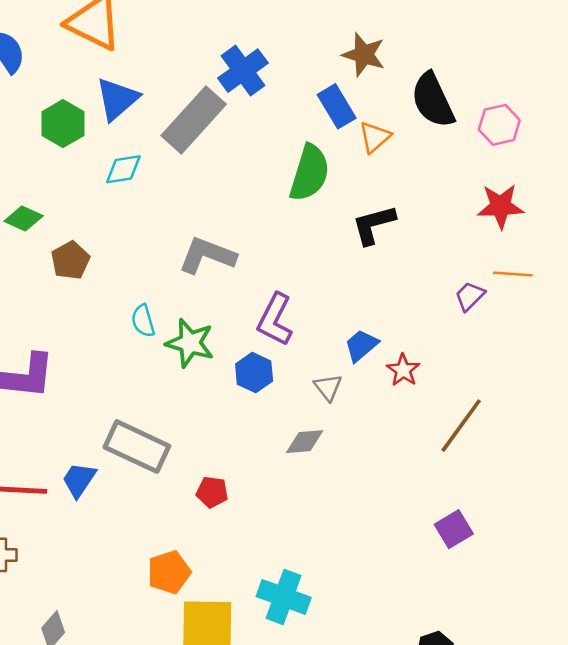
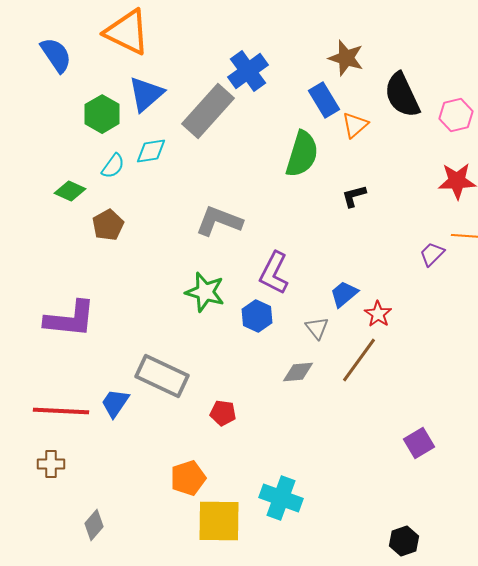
black L-shape: (374, 225) -> (354, 196), size x0.7
cyan semicircle: (143, 321) -> (113, 166), moved, turned -128
brown line: (461, 426) -> (359, 360), moved

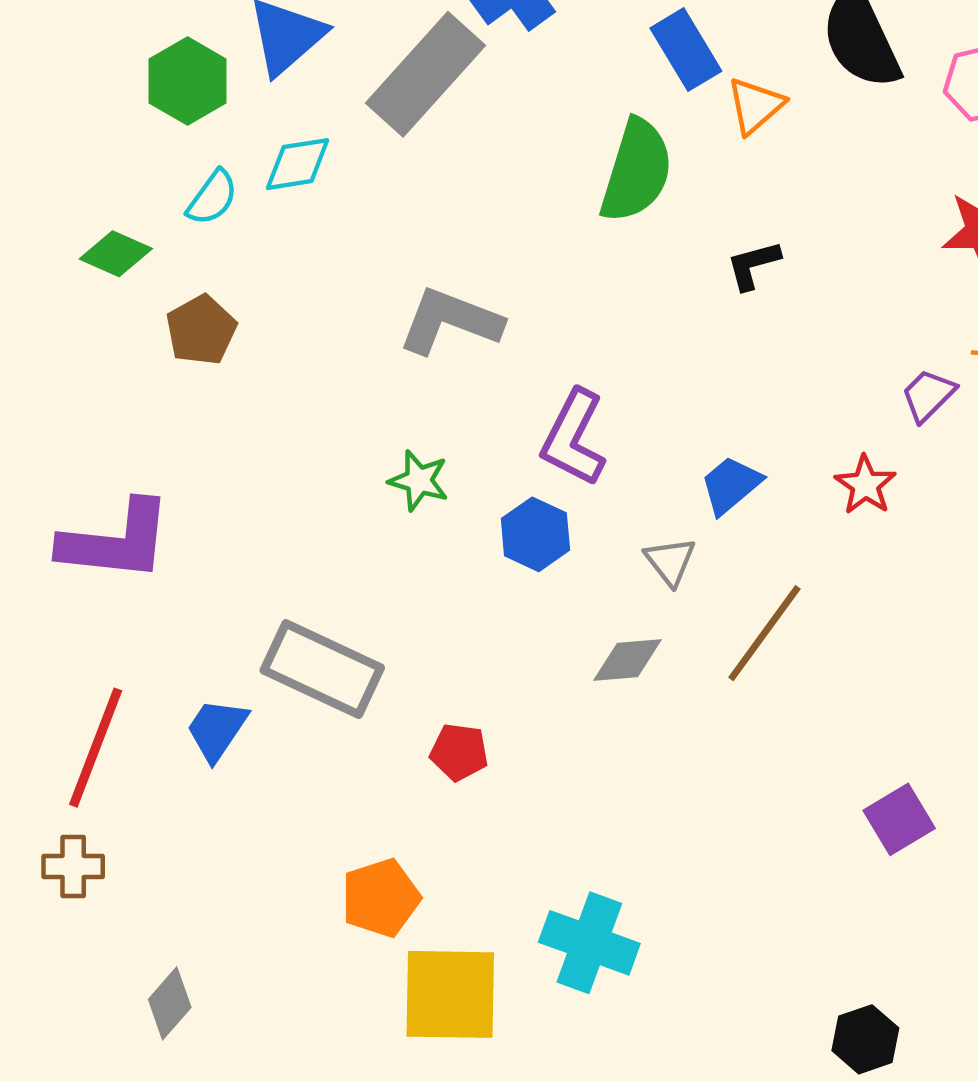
green star: (205, 292) -> (419, 480), size x0.7
red star: (378, 314) -> (865, 485), moved
red line: (61, 411) -> (96, 748), turned -72

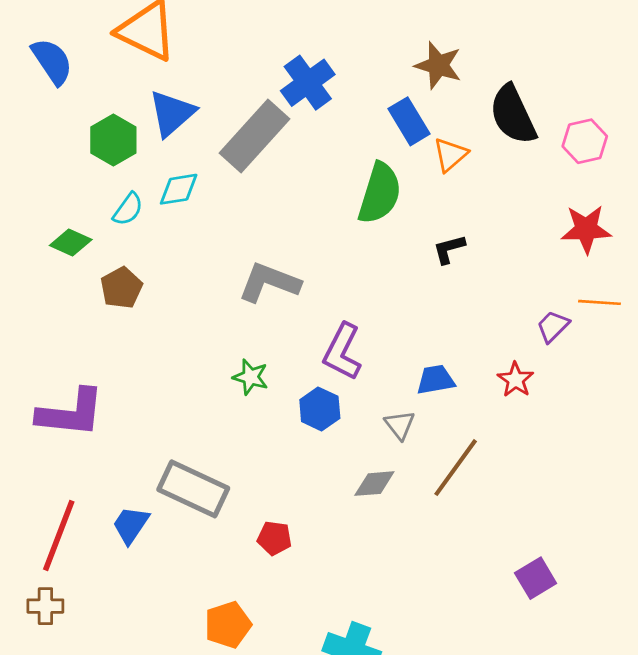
blue trapezoid: (731, 485) -> (436, 380), turned 30

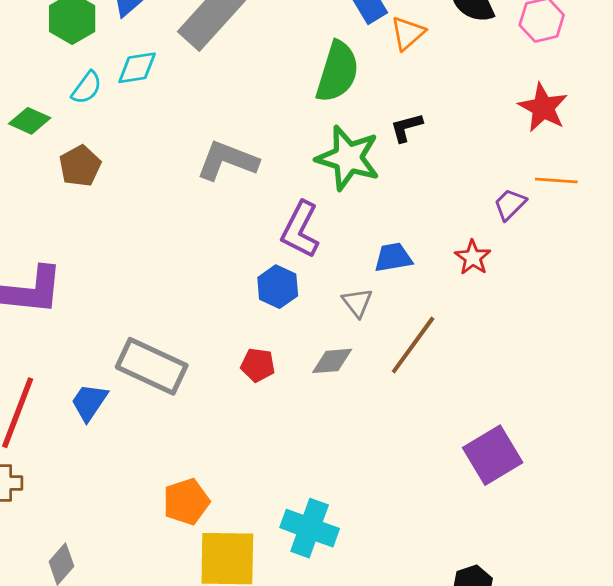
red star: (586, 229) -> (543, 108), turned 30
green star: (251, 377) -> (348, 158), moved, size x1.8
red pentagon: (274, 538) -> (258, 365), moved
purple square: (536, 578) -> (493, 455), size x1.4

